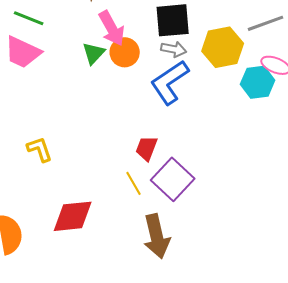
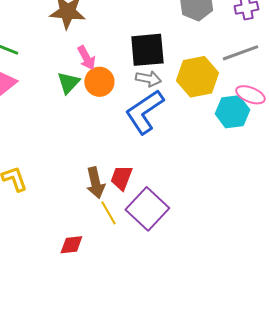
pink arrow: (112, 28) -> (86, 58), size x0.7
red diamond: (73, 216) -> (71, 245), moved, size x0.6
brown arrow: (157, 236) -> (95, 183), moved, size x0.7

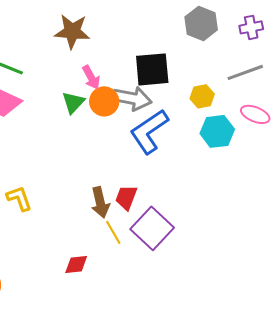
yellow hexagon: (197, 77) -> (202, 96), size x0.6
gray arrow: (148, 79) -> (132, 98), moved, size x1.5
cyan hexagon: (232, 112) -> (217, 131), moved

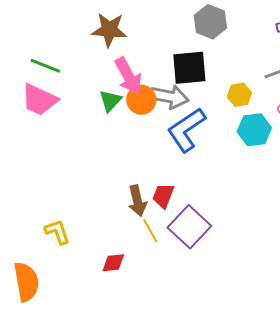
gray hexagon: (201, 23) -> (210, 22), moved
pink arrow: (91, 77) -> (128, 76), size x1.5
yellow L-shape: (19, 198) -> (57, 232), moved

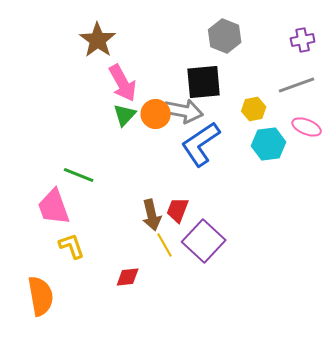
brown star: (109, 30) -> (98, 40), moved, turned 30
green line: (45, 66) -> (79, 175), moved
pink arrow: (128, 76) -> (123, 83), moved
pink trapezoid: (39, 100) -> (54, 207), moved, turned 45

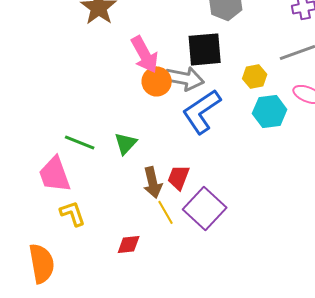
pink arrow: (123, 83) -> (145, 54), moved
green triangle: (125, 115) -> (126, 143), moved

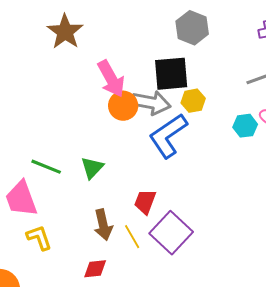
yellow hexagon: (255, 76) -> (193, 101), moved
cyan hexagon: (270, 111) -> (245, 126), moved, size x0.7
brown arrow: (153, 182) -> (103, 225), moved

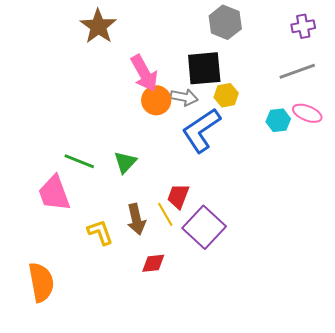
gray arrow: (151, 103) -> (184, 97), size x0.7
yellow line: (132, 237) -> (165, 214), moved
yellow L-shape: (39, 238) -> (100, 232), moved
red diamond: (95, 269) -> (153, 263), moved

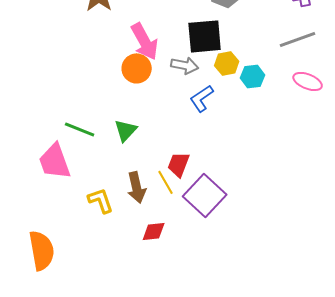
orange circle: (156, 100) -> (137, 68), moved
cyan hexagon: (278, 120) -> (253, 76), moved
blue L-shape: (201, 130) -> (202, 98), size x0.6

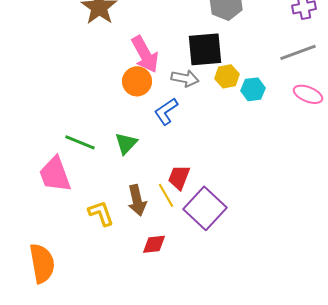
blue L-shape: (202, 98) -> (166, 111), moved

